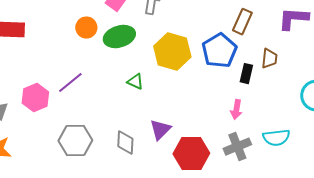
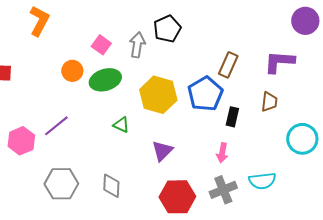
brown trapezoid: (269, 59) -> (269, 102), moved
purple triangle: (160, 130) -> (162, 151), moved

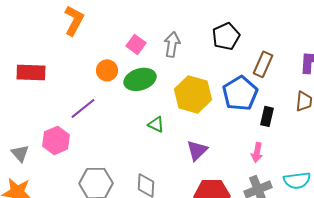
black pentagon: (167, 29) -> (226, 36), moved
purple line: (56, 126) -> (83, 108), moved

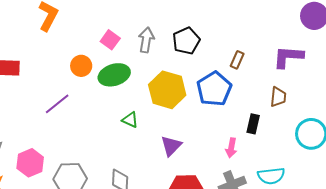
black pentagon: (226, 36) -> (186, 41), moved
brown rectangle: (263, 64) -> (237, 60), size x0.7
black rectangle: (267, 116) -> (253, 124), moved
pink hexagon: (56, 140) -> (30, 163), moved

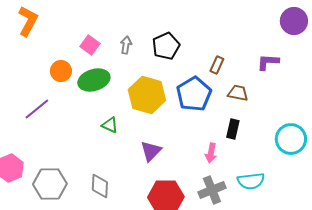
gray arrow: (146, 40) -> (126, 45), size x0.7
purple L-shape: (288, 57) -> (268, 62), size x0.7
brown trapezoid: (278, 97) -> (238, 93), moved, turned -85

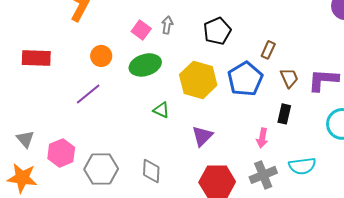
gray arrow: (126, 45) -> (167, 25), moved
purple L-shape: (268, 62) -> (323, 80), moved, size x1.4
orange circle: (61, 71) -> (101, 56), moved
brown trapezoid: (238, 93) -> (289, 78), turned 55

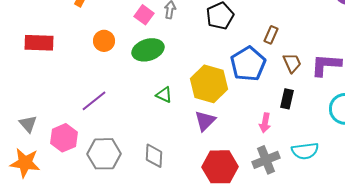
yellow hexagon: (198, 80) -> (209, 84), moved
purple line: (88, 94) -> (94, 101), moved

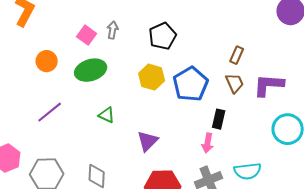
brown rectangle: (271, 35) -> (237, 55), moved
yellow hexagon: (209, 84) -> (152, 77), moved, size x0.7
black rectangle: (287, 99) -> (219, 119), moved
purple line: (94, 101) -> (50, 112), moved

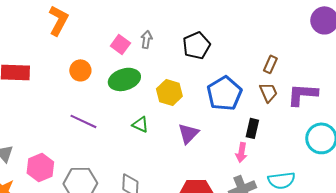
yellow hexagon: (152, 77) -> (169, 92), moved
purple line: (50, 112) -> (83, 121), turned 64
purple triangle: (148, 141) -> (188, 133), moved

